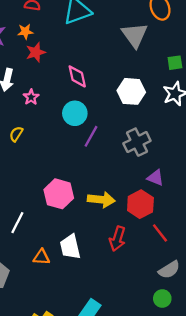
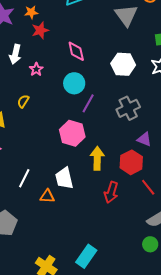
pink hexagon: (59, 194) -> (72, 133), moved
yellow arrow: (101, 200) -> (97, 158), turned -95
white trapezoid: (70, 247) -> (64, 178), moved
orange triangle: (41, 257) -> (47, 196), moved

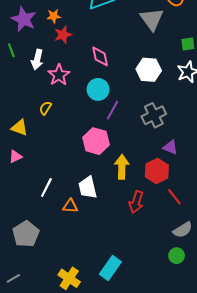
pink star: (36, 69) -> (59, 75), size x1.5

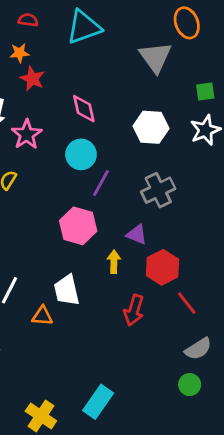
red star: (63, 35) -> (32, 79), turned -30
purple triangle: (170, 147) -> (137, 234), moved
yellow arrow: (122, 167) -> (114, 262), size x0.7

